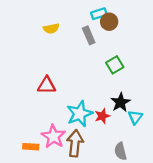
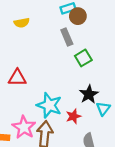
gray rectangle: (89, 35) -> (67, 37), moved
cyan star: (80, 114) -> (49, 105), turned -30
red star: (102, 116) -> (73, 116), moved

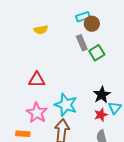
green square: (83, 58) -> (97, 53), moved
red star: (73, 116) -> (101, 115), moved
pink star: (24, 127) -> (37, 113), moved

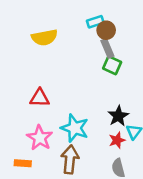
yellow semicircle: (41, 30) -> (44, 37), size x1.5
gray rectangle: (82, 43) -> (107, 48), moved
green square: (97, 53) -> (112, 65), turned -35

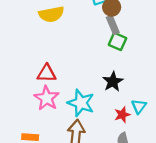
black star: (118, 116) -> (113, 82), moved
pink star: (40, 138) -> (47, 98), moved

